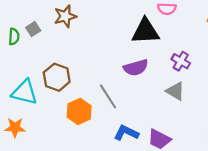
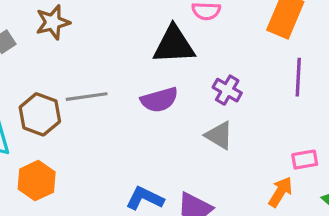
gray line: (108, 96) -> (87, 97), moved, turned -65
orange hexagon: (79, 111) -> (37, 181), moved

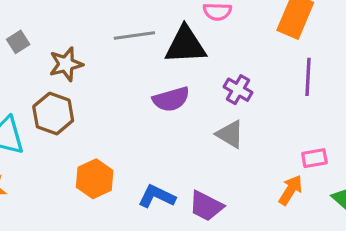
brown star: (53, 22) -> (66, 64), moved
gray line: (87, 97) -> (134, 35), moved
orange hexagon: (37, 181) -> (95, 179), moved

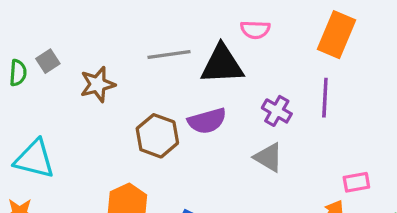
purple line: (308, 77) -> (325, 98), moved
brown hexagon: (53, 114) -> (157, 136), moved

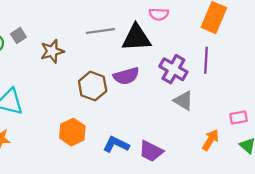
purple cross: (277, 111) -> (173, 69), size x1.4
gray triangle: (268, 157) -> (184, 101), moved
pink rectangle: (356, 182) -> (239, 117), moved

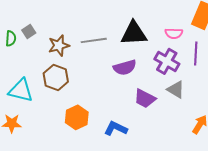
pink semicircle: (159, 14) -> (174, 33), moved
gray line: (100, 31) -> (94, 40), moved
brown hexagon: (93, 86) -> (56, 77), moved
purple trapezoid: (151, 151) -> (145, 98), moved

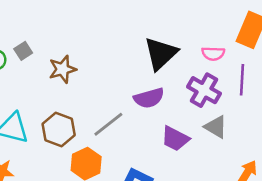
black triangle: (134, 33) -> (161, 54), turned -40
gray line: (94, 40) -> (108, 124), moved, turned -30
brown hexagon: (56, 77) -> (59, 129), moved

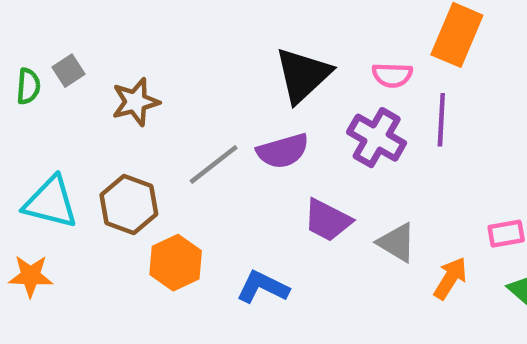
gray line: (108, 124) -> (214, 164), moved
gray triangle: (216, 127) -> (397, 243), moved

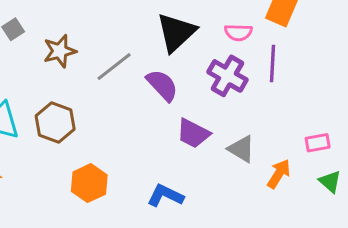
purple semicircle: (283, 151) -> (162, 85), turned -117
gray line: (214, 164) -> (114, 67), moved
orange hexagon: (176, 263) -> (89, 183), moved
blue L-shape: (263, 287) -> (165, 196), moved

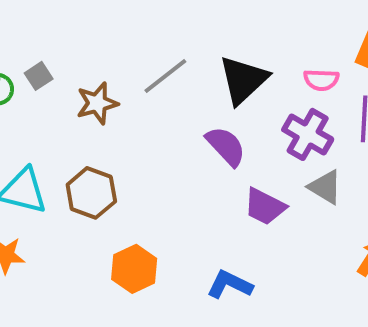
gray line: (114, 67) -> (165, 76), moved
gray triangle: (241, 149) -> (325, 187), moved

